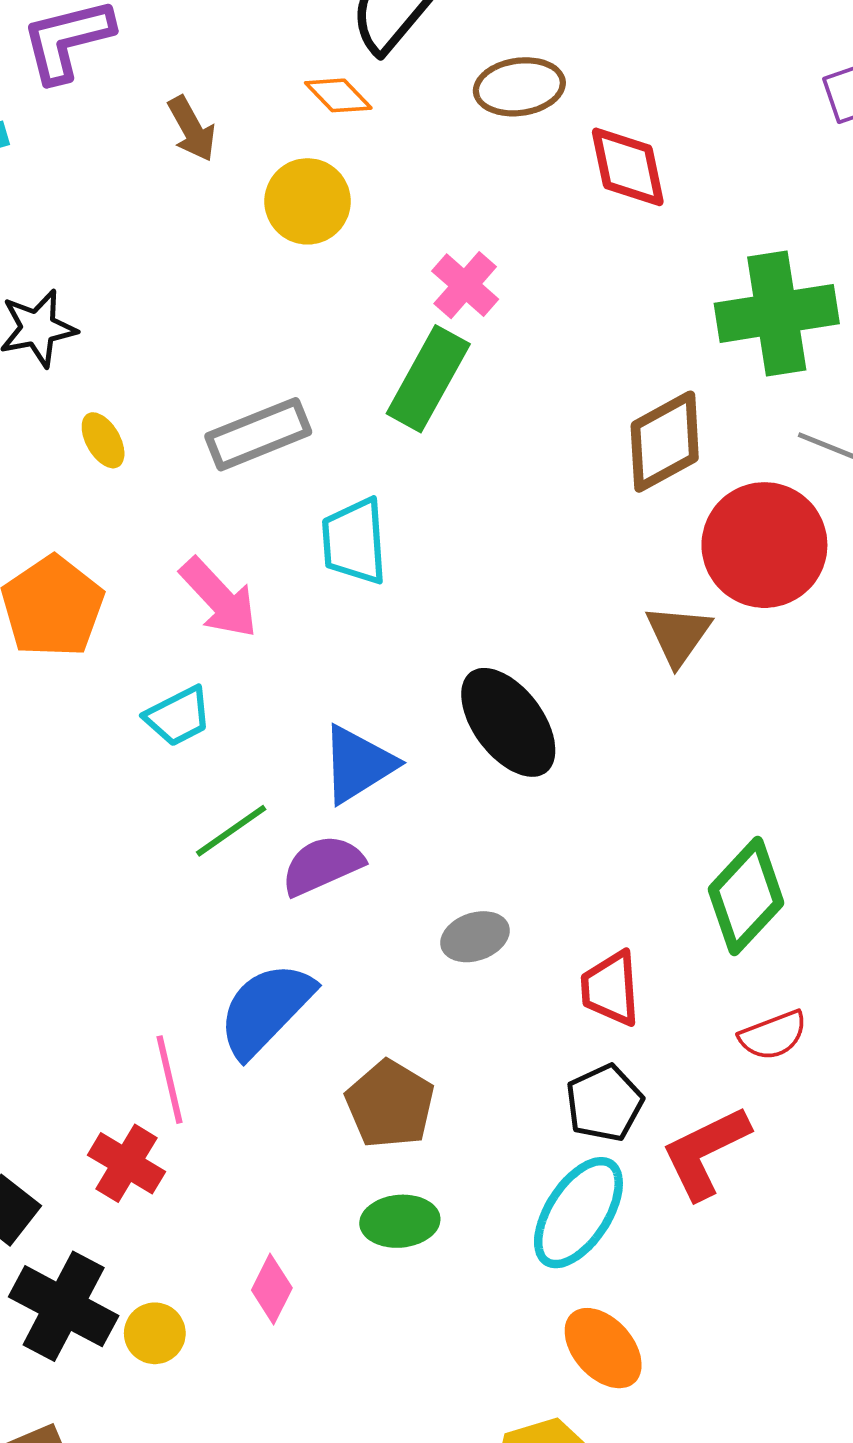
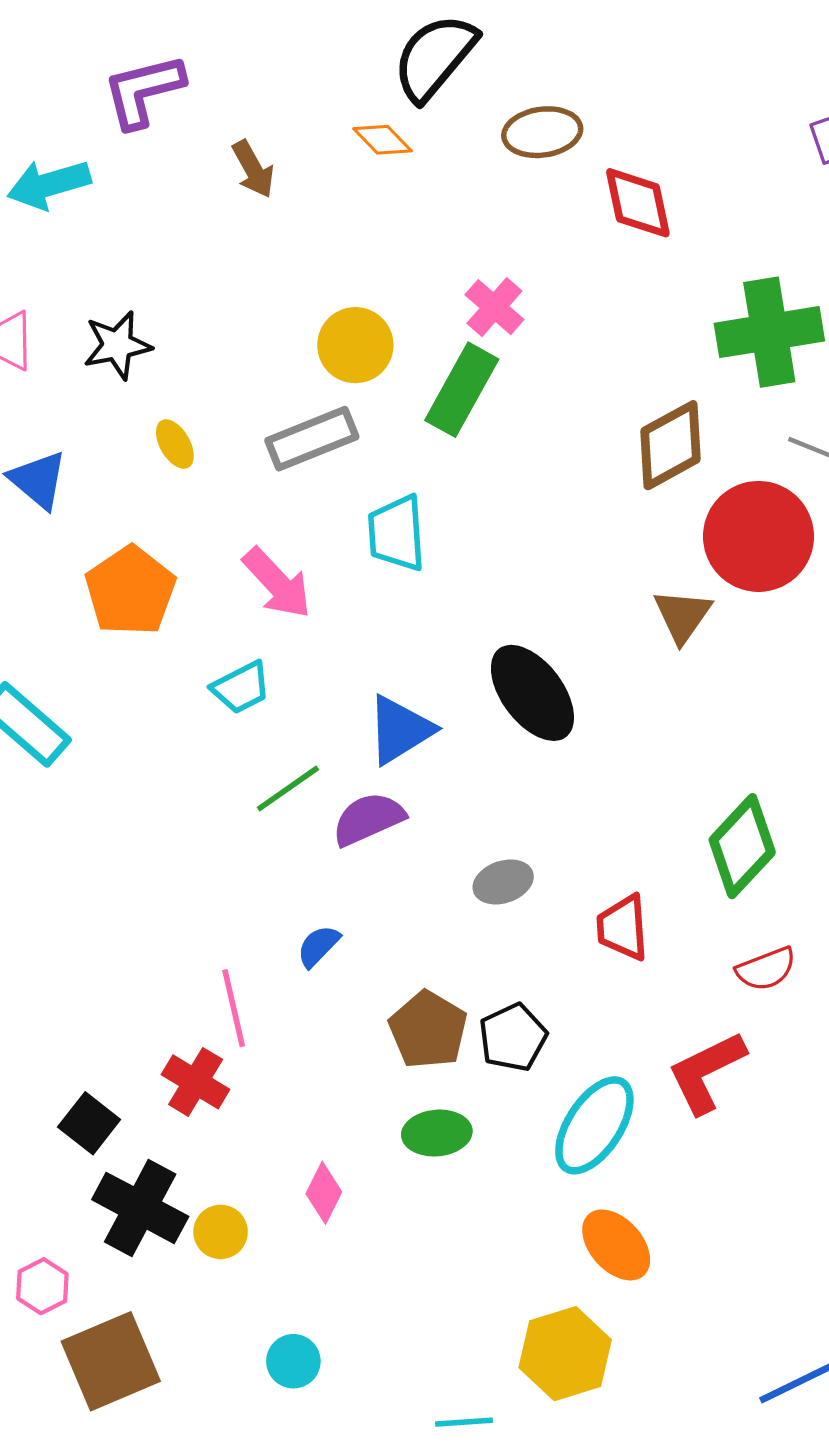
yellow circle: (308, 201) -> (355, 345), moved
blue semicircle: (266, 1009) -> (318, 946), size x0.5
black pentagon: (604, 1103) -> (513, 1037), moved

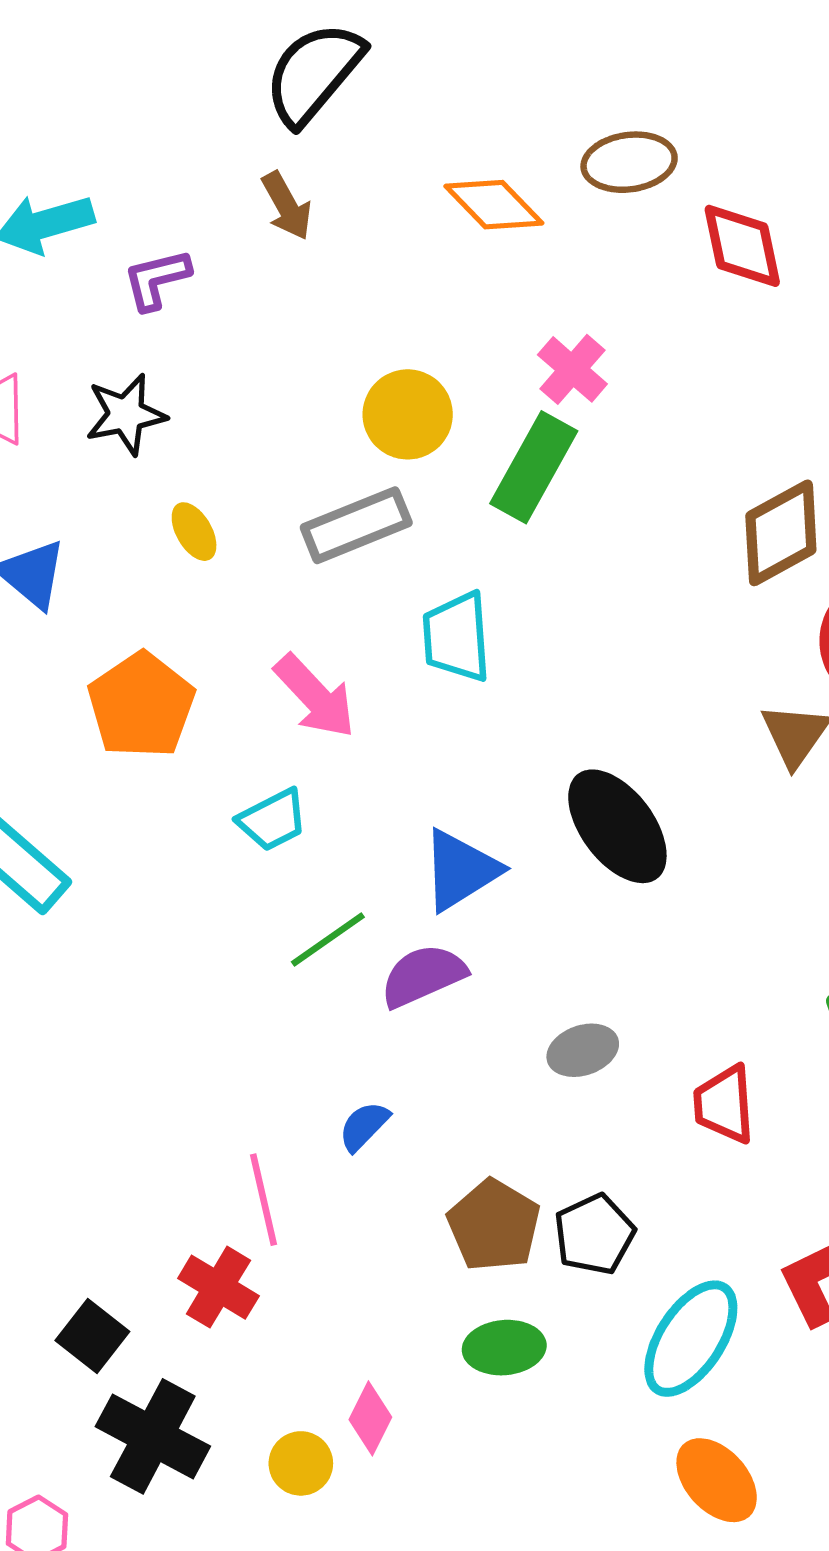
black semicircle: (435, 57) -> (314, 73), moved
purple L-shape: (143, 91) -> (157, 279), moved, size x0.7
orange diamond: (382, 140) -> (494, 205), moved, size x1.4
yellow circle: (221, 1232) -> (301, 1463), moved

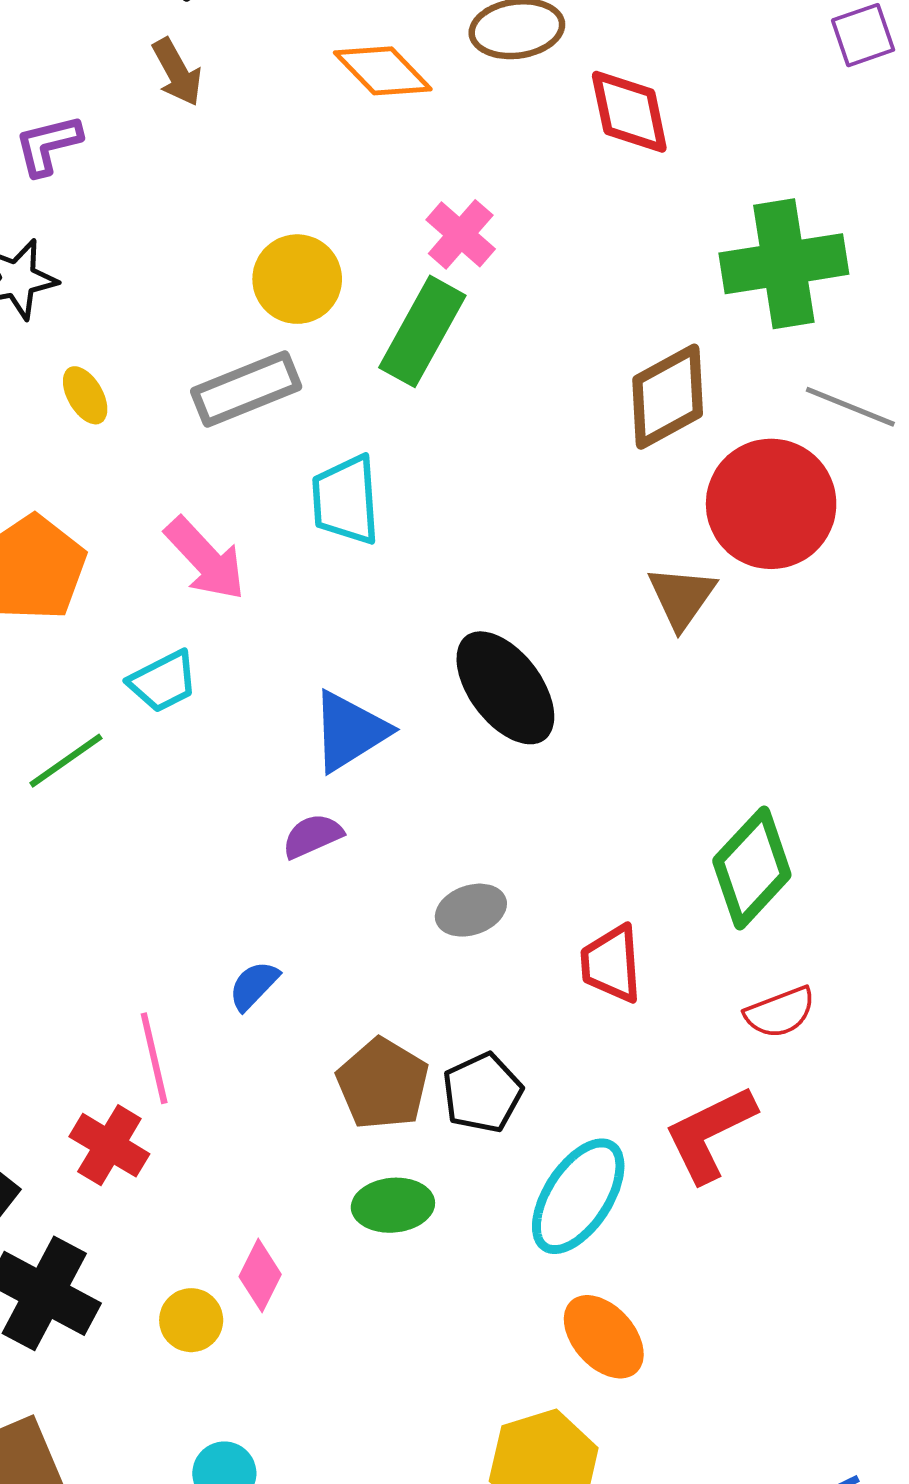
green line: (328, 940) -> (66, 761), moved
purple semicircle: (423, 976) -> (313, 836), size x0.7

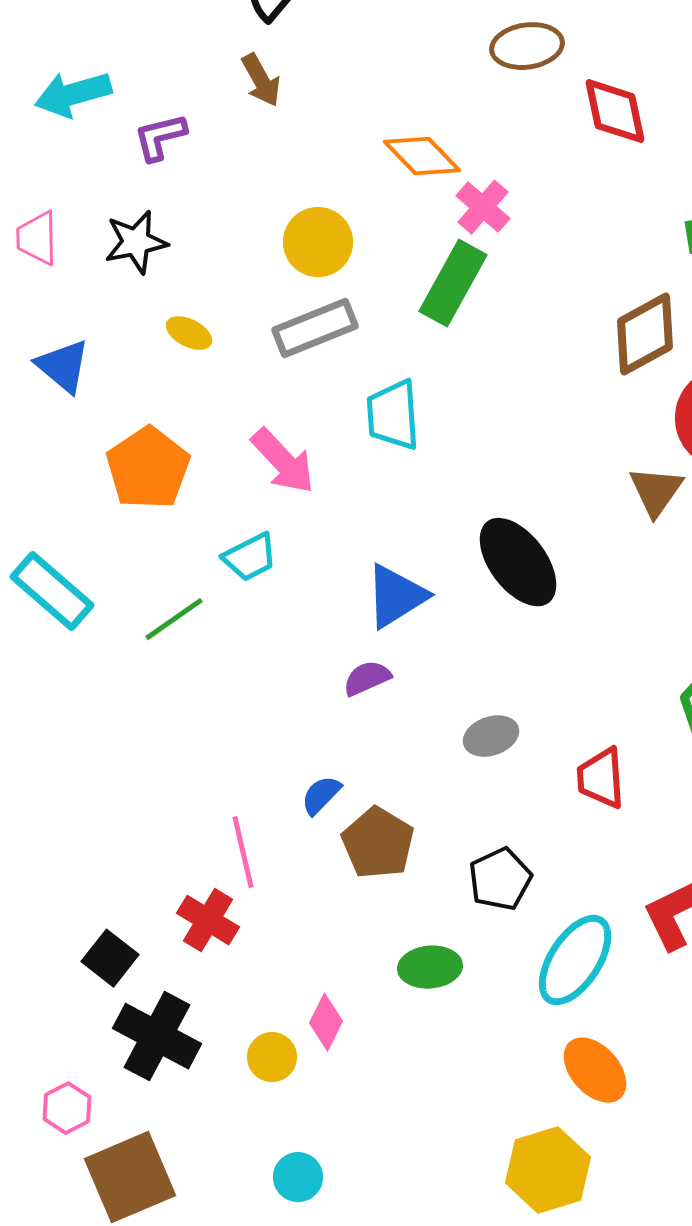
orange diamond: (383, 71) -> (422, 156), moved
yellow circle: (297, 279) -> (318, 242), moved
yellow ellipse: (85, 395) -> (189, 333), turned -33
brown pentagon: (383, 1084) -> (378, 843), moved

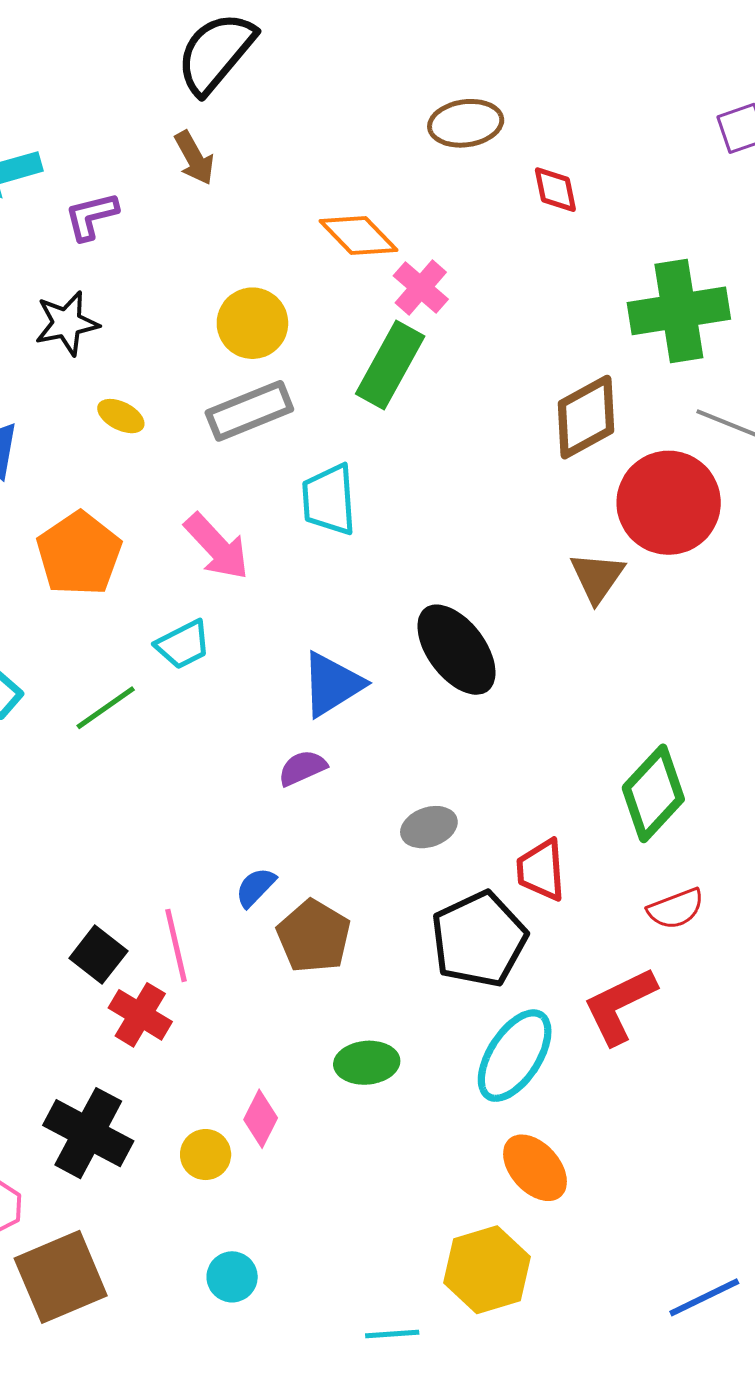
red diamond: (615, 111) -> (555, 190), size x0.7
black pentagon: (500, 879) -> (479, 939), moved, size x1.5
black square: (110, 958) -> (98, 955), moved

